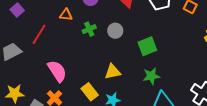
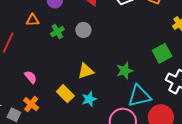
green square: (147, 46) -> (162, 53), moved
pink semicircle: (57, 71) -> (31, 77), size x0.6

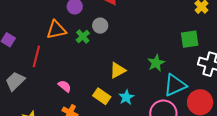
orange triangle: (33, 20) -> (56, 30), size x1.5
gray circle: (83, 30) -> (100, 26), moved
green square: (162, 53) -> (190, 39), turned 30

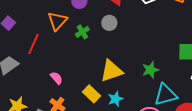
gray circle: (100, 26) -> (109, 23), moved
orange triangle: (56, 30) -> (57, 21), turned -45
yellow triangle: (118, 70) -> (111, 71), size x1.4

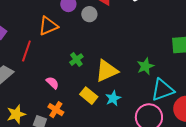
orange triangle: (57, 21) -> (48, 26), turned 30
gray circle: (109, 23) -> (89, 14), moved
green cross: (82, 32) -> (76, 60), moved

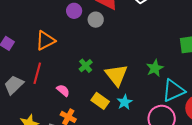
orange triangle: (48, 26) -> (45, 41), moved
red line: (26, 51) -> (37, 73), moved
yellow triangle: (107, 71) -> (116, 75), turned -40

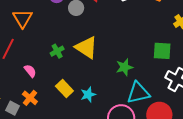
orange triangle: (45, 41) -> (23, 18), turned -45
yellow triangle: (116, 75) -> (86, 47), moved, turned -30

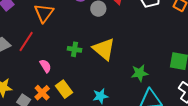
green cross: (57, 51) -> (75, 49), turned 32
yellow rectangle: (64, 88) -> (64, 89), moved

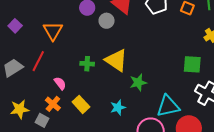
green star: (140, 73) -> (138, 83), moved
orange cross: (42, 93) -> (53, 104), moved

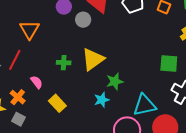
yellow triangle: (116, 60) -> (93, 59), turned 50
orange cross: (53, 104) -> (18, 97), moved
cyan star: (118, 107) -> (102, 100), moved

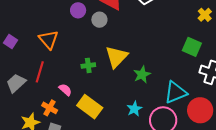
green square: (169, 63) -> (192, 47), turned 30
cyan star: (102, 100) -> (134, 109), moved
yellow rectangle: (57, 103) -> (90, 107), size x1.4

